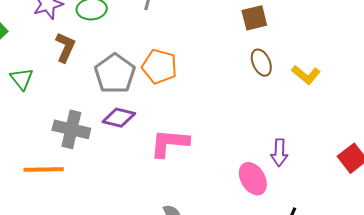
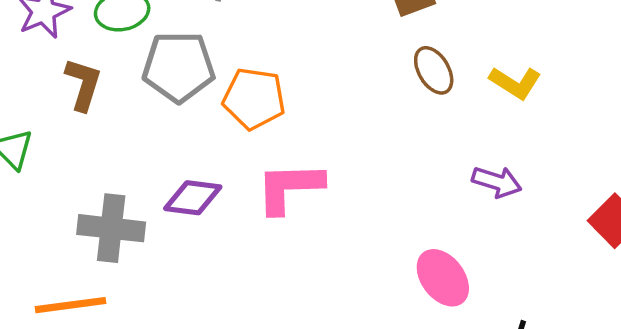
gray pentagon: (115, 74) -> (179, 67), moved, turned -30
pink L-shape: (169, 143) -> (290, 187), moved
purple arrow: (279, 153) -> (497, 182), moved, turned -68

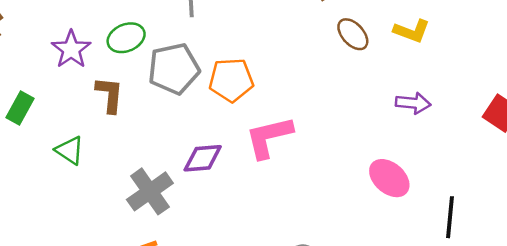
gray cross: (111, 228) -> (150, 191), turned -30

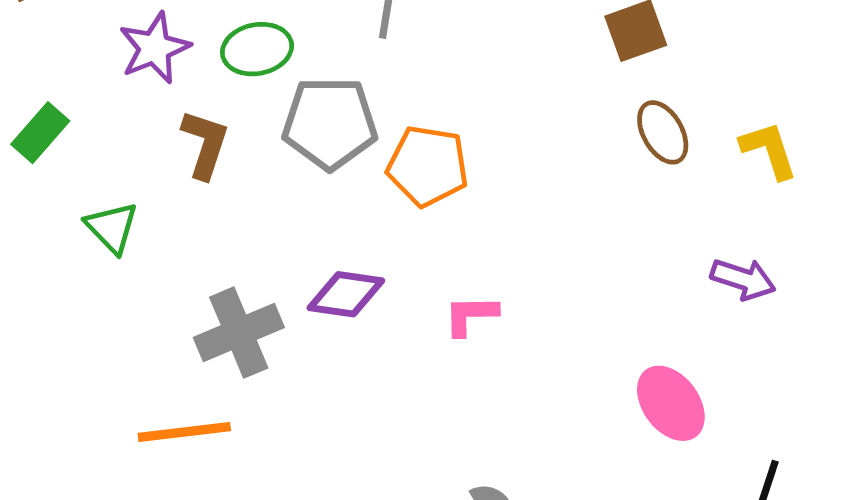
yellow L-shape: (412, 31) -> (769, 150), turned -141
pink L-shape: (269, 137) -> (471, 315), moved, size x0.6

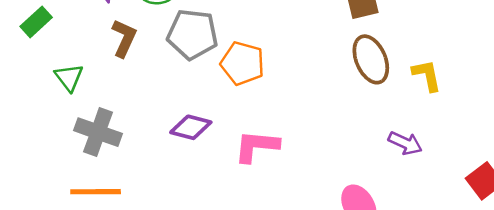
brown ellipse: (663, 132) -> (371, 59), size x1.4
pink L-shape: (471, 315) -> (257, 146), size x1.5
gray cross: (239, 333) -> (98, 132), moved, turned 36

